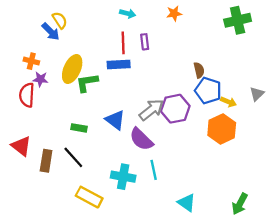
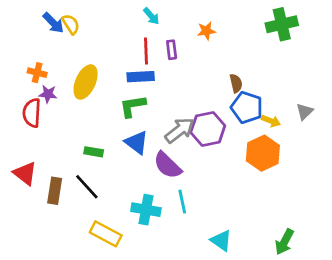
cyan arrow: (128, 13) -> (151, 16), turned 35
orange star: (174, 13) -> (206, 31), moved
blue arrow: (51, 32) -> (53, 23), moved
green L-shape: (87, 83) -> (133, 106), moved

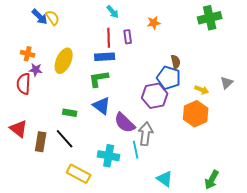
blue pentagon: (247, 107) -> (169, 78), moved
gray arrow: (180, 130) -> (146, 134), moved, turned -45

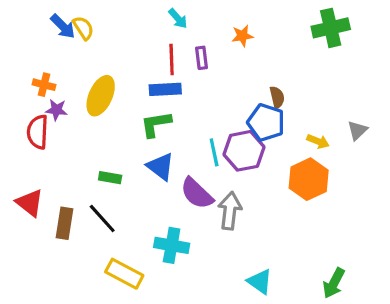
cyan line: (136, 150) -> (214, 152), moved

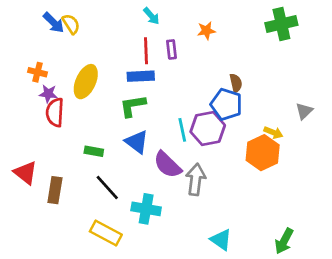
red semicircle: (38, 132) -> (55, 112), moved
yellow arrow: (318, 141) -> (273, 133), moved
black line: (102, 219) -> (107, 187), moved

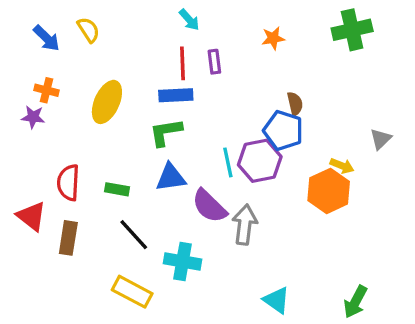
blue arrow: (54, 23) -> (47, 38), moved
orange star: (206, 31) -> (273, 38), moved
purple star: (48, 94) -> (33, 117), moved
red semicircle: (55, 112) -> (68, 183), moved
blue triangle: (137, 142) -> (171, 178), turned -45

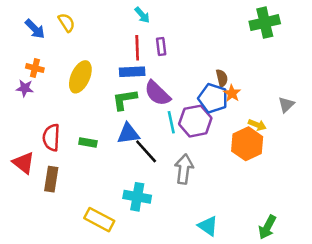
orange star: (273, 38) -> (232, 93), moved, turned -30
purple semicircle: (209, 206) -> (157, 93), moved
black line: (134, 235) -> (146, 151), moved

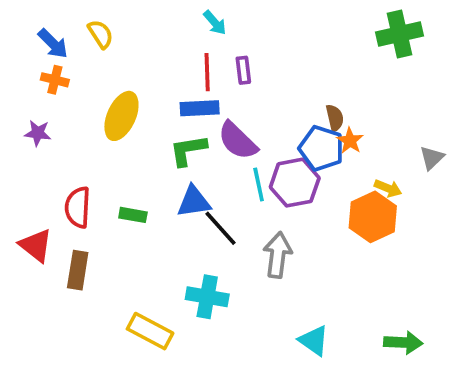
orange cross: (35, 68) -> (55, 80), moved
green arrow: (267, 227) -> (403, 342), turned -115

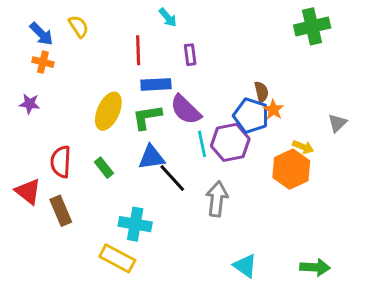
red line: (207, 72) -> (138, 50), moved
yellow ellipse: (121, 116) -> (108, 111), moved
green rectangle: (133, 215) -> (104, 168), turned 42
brown rectangle: (78, 270) -> (61, 211), turned -32
cyan cross: (207, 297) -> (135, 224), moved

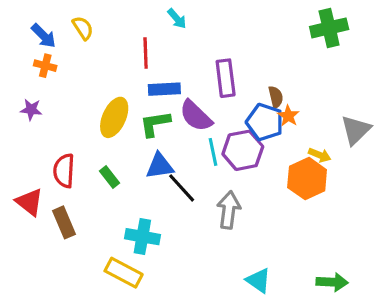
purple rectangle: (190, 55) -> (226, 78), moved, size x1.6
gray triangle: (337, 123) -> (356, 130), size x1.5

